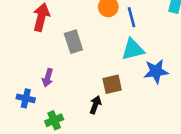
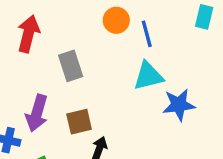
purple arrow: (48, 78) -> (37, 113), size x1.5
brown square: (112, 84) -> (79, 122), moved

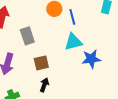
brown square: (79, 122) -> (41, 63), moved

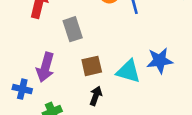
cyan triangle: (73, 42) -> (128, 71), moved, turned 30

